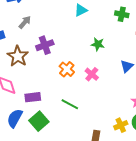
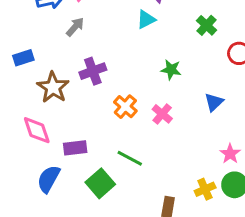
green cross: (122, 14) -> (206, 25), turned 32
gray arrow: (25, 22) -> (75, 27), moved
green square: (39, 121) -> (100, 183), moved

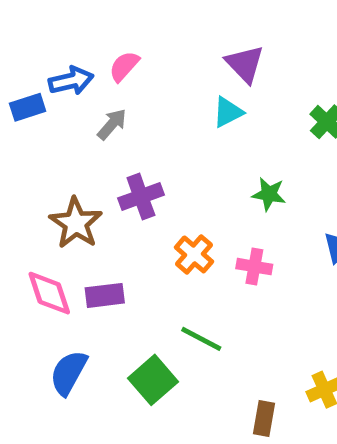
blue rectangle: (23, 58) -> (28, 107), moved
pink cross: (162, 114) -> (254, 267), turned -30
purple rectangle: (75, 148) -> (105, 295), moved

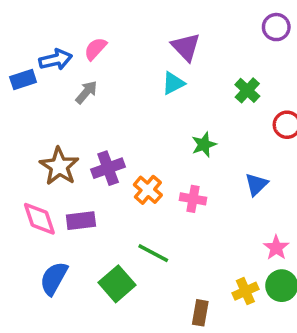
green star: (269, 194) -> (204, 145), turned -30
purple cross: (141, 197) -> (108, 168), moved

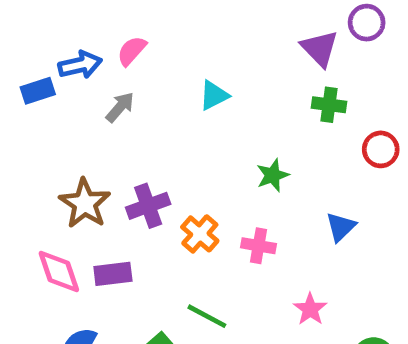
purple triangle: (186, 47) -> (320, 48), moved
cyan triangle: (173, 83) -> (214, 95), moved
green cross: (247, 90) -> (329, 105), turned -35
pink star: (276, 248) -> (310, 309), moved

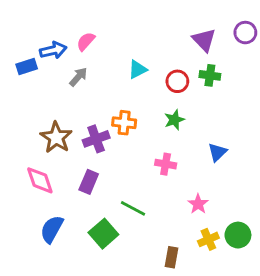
purple circle: (367, 23) -> (245, 33), moved
red circle: (381, 149) -> (177, 81), moved
orange cross: (200, 234) -> (124, 123), moved, turned -35
purple rectangle: (113, 274) -> (89, 182), moved, turned -60

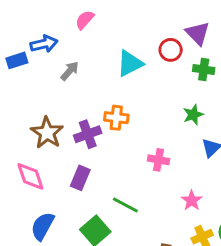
pink semicircle: (86, 41) -> (85, 20), moved
cyan triangle: (137, 69) -> (130, 63), size x1.4
red circle: (177, 81) -> (171, 50), moved
green star: (174, 120) -> (193, 115), moved

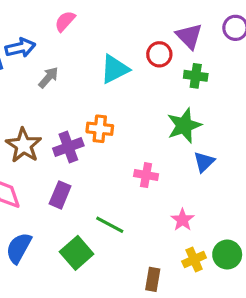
green star: (193, 115) -> (184, 125), size x1.5

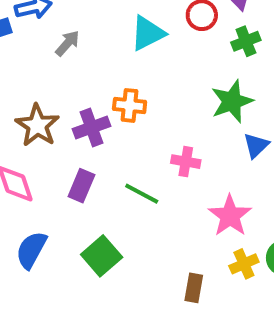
green cross: (196, 76) -> (246, 41), turned -30
pink star: (182, 220) -> (230, 216), size x1.5
green line: (110, 225) -> (142, 194), moved

